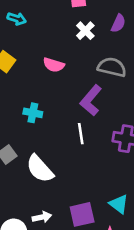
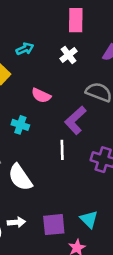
cyan arrow: (17, 19) -> (25, 49), moved, turned -49
white cross: (85, 31) -> (69, 55), moved
pink semicircle: (54, 65) -> (41, 95), moved

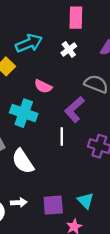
cyan arrow: (25, 49) -> (29, 43), size x1.6
cyan cross: (20, 125) -> (24, 113), size x1.6

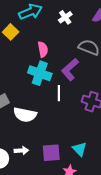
pink semicircle: (43, 86) -> (43, 49), turned -126
cyan cross: (24, 113) -> (40, 73), moved
white semicircle: (23, 161) -> (25, 115), turned -45

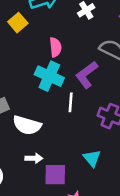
cyan triangle: (80, 149) -> (92, 158), moved
white arrow: (21, 151) -> (34, 158), moved

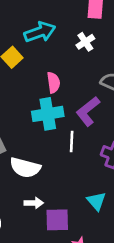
cyan cross: (49, 76) -> (48, 114), turned -32

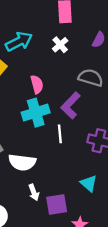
white arrow: (34, 203) -> (34, 192), turned 77

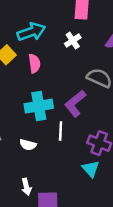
pink semicircle: (37, 84) -> (34, 63), moved
white semicircle: (22, 162) -> (28, 145), moved, size x0.6
cyan triangle: (89, 183) -> (91, 169), moved

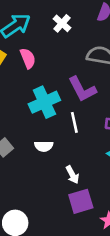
purple L-shape: (75, 103) -> (82, 89), turned -64
white arrow: (26, 187) -> (72, 175), moved

